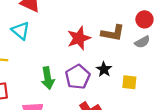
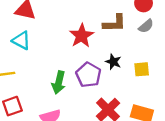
green arrow: (48, 78) -> (59, 82), turned 35

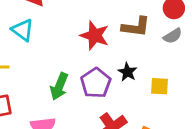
red star: (82, 36) -> (95, 35), turned -30

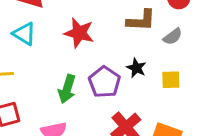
red star: (95, 35) -> (79, 33), moved
gray semicircle: (173, 36) -> (173, 37), moved

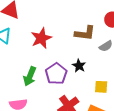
red star: (79, 33) -> (41, 38), turned 30
yellow square: (171, 80) -> (101, 87), moved

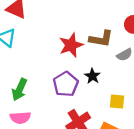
red star: (41, 38) -> (71, 45), moved
green arrow: (30, 76) -> (19, 90), moved

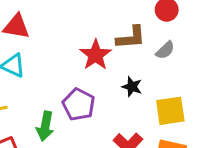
purple pentagon: (66, 84) -> (79, 105), moved
yellow square: (117, 102) -> (170, 111), size x1.5

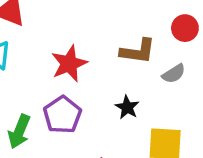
red star: (96, 55) -> (69, 64), moved

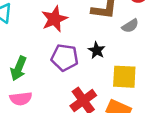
purple pentagon: (62, 115) -> (65, 58), moved, turned -30

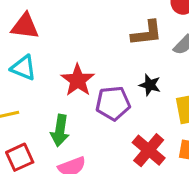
red star: (54, 19) -> (78, 80), moved

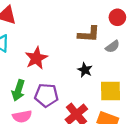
purple pentagon: (113, 103) -> (46, 95), moved

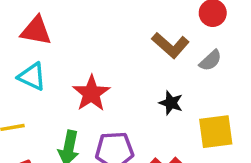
brown L-shape: (89, 34) -> (170, 45), turned 45

